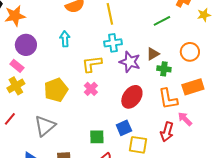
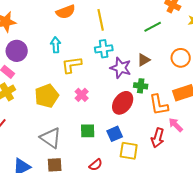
yellow L-shape: (92, 64) -> (72, 65), moved
green cross: (164, 69) -> (141, 86), moved
gray triangle: (45, 126) -> (51, 138), moved, turned -45
green square: (97, 137) -> (88, 131), moved

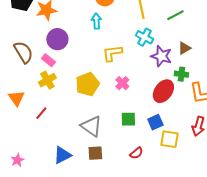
green line: (153, 27) -> (175, 15), moved
cyan arrow: (56, 45) -> (96, 21), moved
cyan cross: (104, 49) -> (144, 37), turned 36

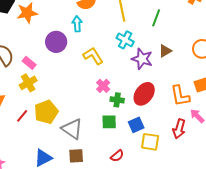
green line: (175, 15) -> (156, 18), turned -42
purple circle: (57, 39) -> (56, 42), moved
yellow L-shape: (112, 53) -> (93, 56), turned 65
green cross: (181, 74) -> (117, 100), moved
yellow pentagon: (87, 84) -> (46, 112), moved

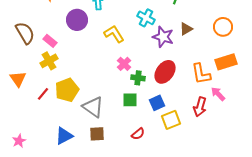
yellow square: (150, 142) -> (171, 120), turned -30

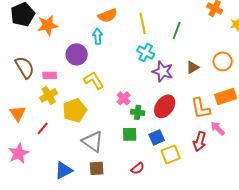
brown triangle: (186, 29) -> (193, 67), moved
yellow L-shape: (114, 34) -> (94, 80), moved
pink rectangle: (50, 41) -> (50, 75), turned -40
yellow pentagon: (67, 90) -> (75, 110), moved
pink star: (19, 141) -> (19, 153), moved, size x1.5

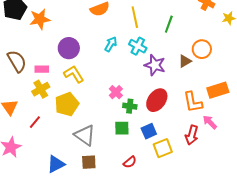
cyan arrow: (98, 36) -> (111, 44), moved, turned 35
orange circle: (223, 61) -> (202, 49), moved
yellow L-shape: (94, 80) -> (74, 74), moved

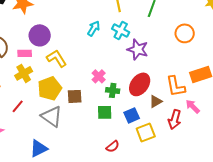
purple circle: (69, 48) -> (40, 35), moved
brown triangle: (185, 61) -> (156, 101), moved
gray triangle: (85, 135) -> (52, 116), moved
brown square: (89, 162) -> (75, 96), moved

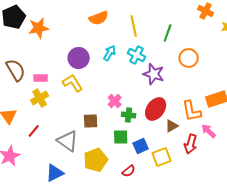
orange circle: (185, 33) -> (189, 58), moved
purple circle: (40, 35) -> (79, 58), moved
yellow pentagon: (50, 88) -> (96, 160), moved
blue square: (132, 115) -> (141, 146), moved

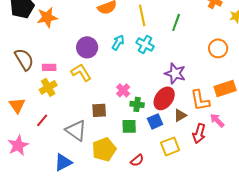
orange circle: (189, 58) -> (218, 48), moved
purple star: (154, 74) -> (175, 73), moved
blue square: (141, 146) -> (155, 121), moved

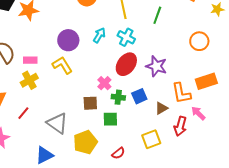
red ellipse: (164, 98) -> (126, 64), moved
brown square: (99, 110) -> (90, 103), moved
blue square: (155, 121) -> (139, 96), moved

